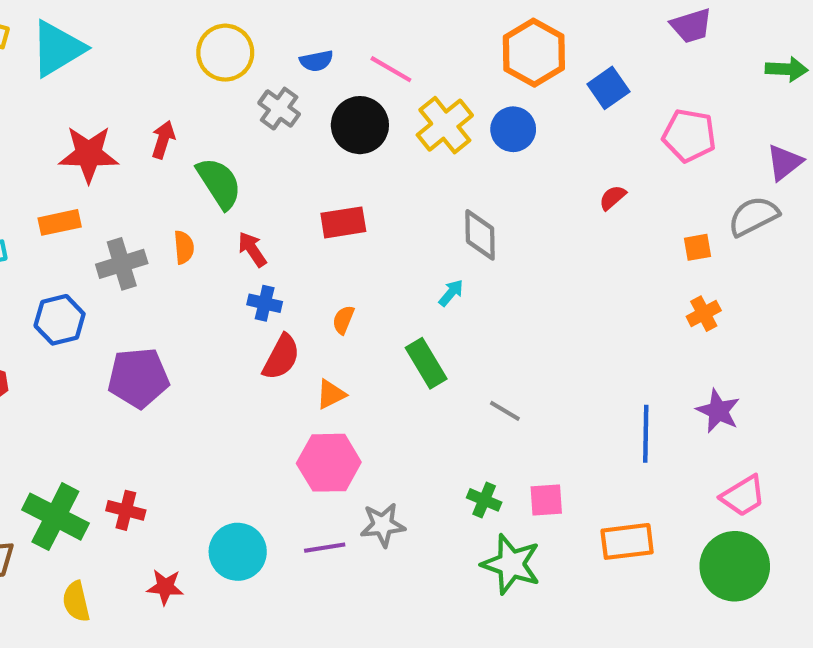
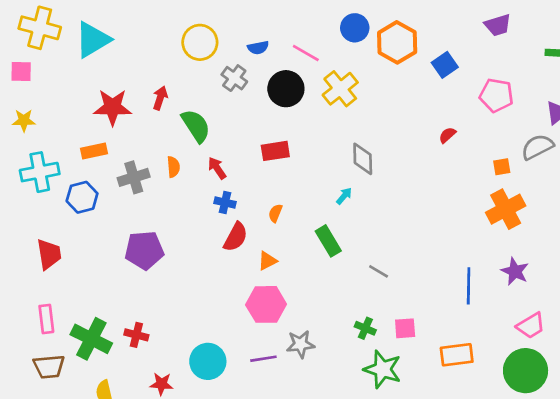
blue circle: (513, 129) -> (355, 28), moved
orange cross: (704, 314) -> (506, 209), size x1.8
blue hexagon: (60, 320) -> (82, 197), moved

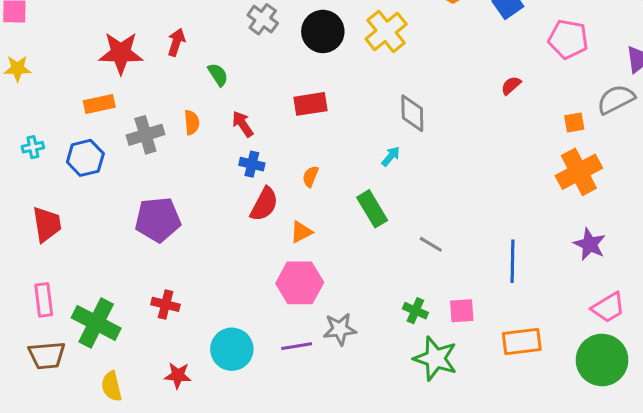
green semicircle: (196, 126) -> (218, 75), size x0.6
cyan cross: (40, 172) -> (33, 147), moved, size x0.5
blue line: (469, 286) -> (513, 261), moved
red cross: (136, 335) -> (166, 304), moved

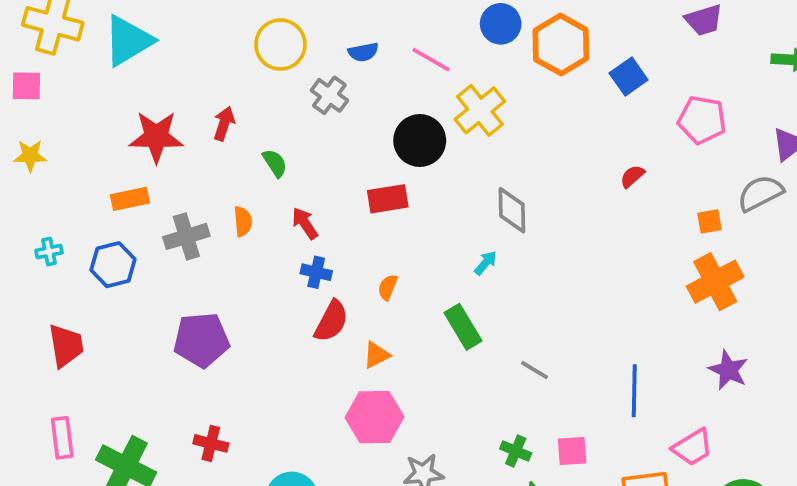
black circle: (323, 31) -> (420, 140), moved
pink trapezoid: (608, 308) -> (693, 447), moved

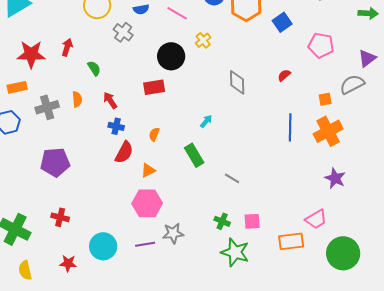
yellow cross: (480, 110) -> (203, 40), size x0.6
gray diamond: (512, 210) -> (237, 82), moved
blue line: (634, 391) -> (290, 127), moved

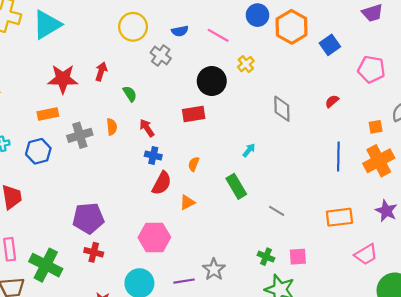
purple pentagon: (55, 162) -> (88, 218), moved
pink hexagon: (147, 203) -> (154, 237), moved
gray star: (173, 233) -> (214, 269), turned -30
orange rectangle: (291, 241) -> (339, 217), moved

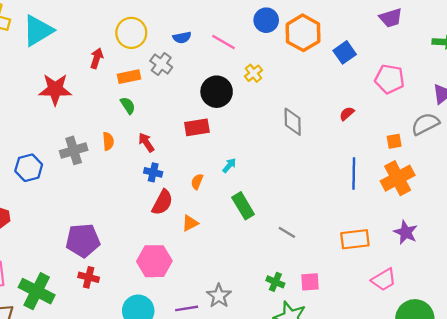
red arrow: (101, 71) -> (97, 58), moved
orange rectangle: (48, 114) -> (129, 77), moved
cyan arrow: (249, 150) -> (229, 165), moved

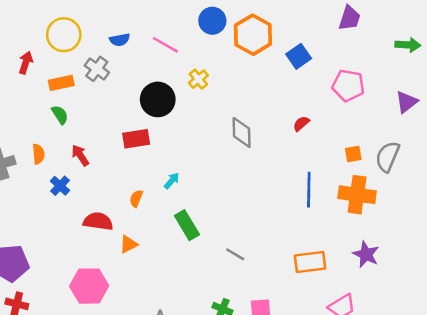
purple trapezoid: (391, 18) -> (349, 18), turned -55
gray semicircle: (425, 124) -> (388, 157), moved, turned -40
blue cross: (153, 172) -> (60, 186), moved, turned 30
orange cross: (398, 178) -> (357, 195), turned 36
red semicircle: (162, 202) -> (98, 221), turned -110

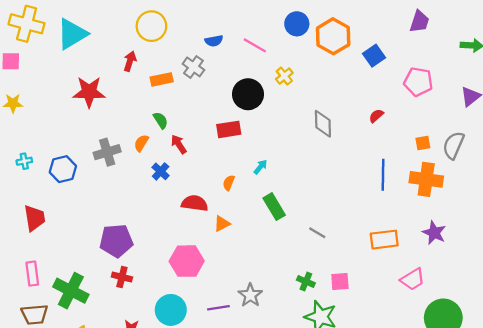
yellow circle: (64, 35) -> (151, 26), moved
green semicircle: (60, 115) -> (161, 120), moved
orange semicircle: (38, 154) -> (141, 143), turned -144

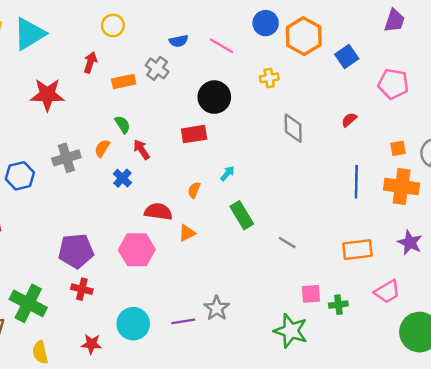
yellow circle: (151, 26) -> (113, 25), size x0.7
yellow cross: (284, 76) -> (269, 78), moved, turned 30
pink hexagon: (187, 261) -> (137, 250), moved
green cross: (306, 282) -> (338, 305), moved, turned -30

